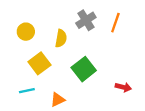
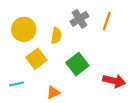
yellow circle: (26, 32) -> (24, 29), size x1.5
red arrow: (123, 87) -> (114, 81), size x1.5
cyan line: (27, 91) -> (16, 84), moved

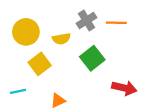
orange line: (107, 21) -> (116, 23), turned 72
yellow semicircle: (56, 36) -> (61, 39), turned 70
green square: (77, 64) -> (92, 58), moved

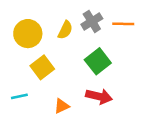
yellow semicircle: (61, 39) -> (65, 30), moved, turned -54
red arrow: (124, 88) -> (99, 96), moved

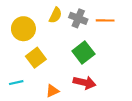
gray cross: (92, 21) -> (78, 18), turned -36
yellow semicircle: (65, 30) -> (55, 15), moved

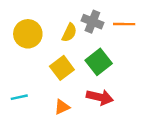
yellow semicircle: (55, 15) -> (69, 33), moved
yellow square: (36, 58) -> (62, 68), moved

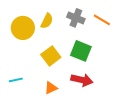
orange line: (124, 24) -> (102, 20), turned 30
yellow semicircle: (69, 33) -> (47, 21), moved
green square: (99, 62) -> (81, 51), turned -30

